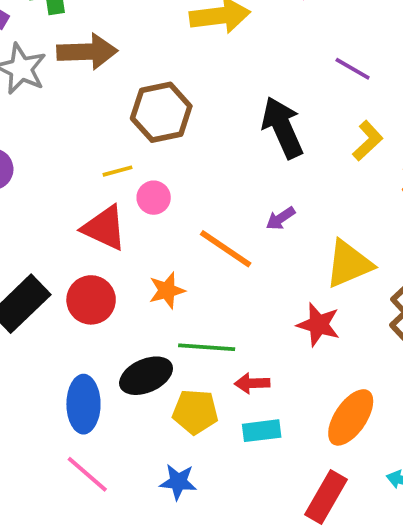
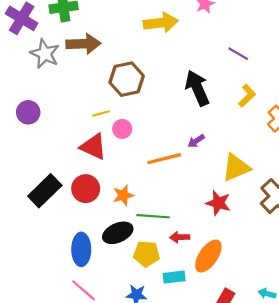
orange line: (226, 249) -> (164, 159), turned -48
orange star: (167, 290) -> (123, 195), moved
orange ellipse: (351, 417) -> (208, 256), moved
cyan rectangle: (262, 431) -> (174, 277), moved

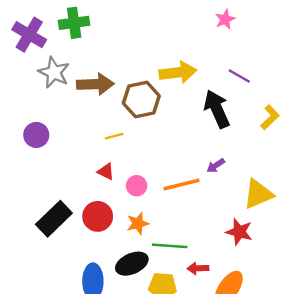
yellow arrow: (161, 23) -> (178, 72), moved
brown arrow: (83, 44) -> (95, 84), moved
purple line: (238, 54) -> (239, 76), moved
pink circle: (122, 129) -> (137, 186), moved
red triangle: (93, 147) -> (106, 172), size x0.6

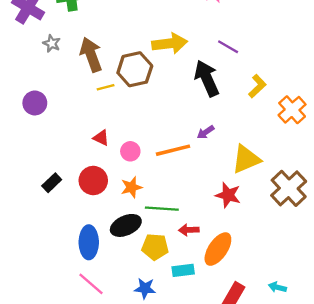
gray star: (54, 72) -> (52, 43), size x0.6
brown arrow: (95, 84) -> (91, 55), turned -108
yellow line: (114, 136) -> (106, 87), moved
black rectangle: (54, 219) -> (52, 183), size x0.6

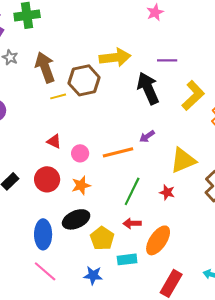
purple line: (228, 47) -> (167, 60), turned -30
yellow L-shape: (257, 86) -> (193, 95), size x1.4
red star: (228, 195) -> (167, 192), size x0.7
green line: (162, 209) -> (132, 191), moved, turned -68
yellow pentagon: (155, 247) -> (102, 238), turned 30

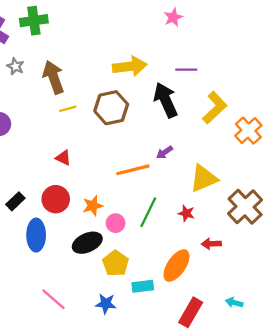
brown hexagon: (84, 80) -> (111, 108), moved
pink circle: (80, 153) -> (116, 223), moved
red arrow: (132, 223) -> (211, 244), moved
blue ellipse: (43, 234) -> (36, 235), moved

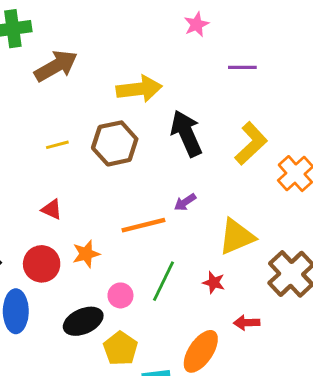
purple line: (186, 70) -> (242, 67), moved
brown arrow: (54, 77) -> (56, 66), moved, turned 80
orange star: (93, 206) -> (86, 254), moved

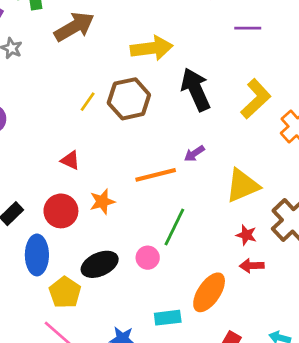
yellow line: (57, 145) -> (88, 102), moved, turned -40
red star: (214, 283) -> (246, 235), moved
pink circle: (120, 295) -> (148, 258), moved
yellow pentagon: (120, 348) -> (65, 292), moved

